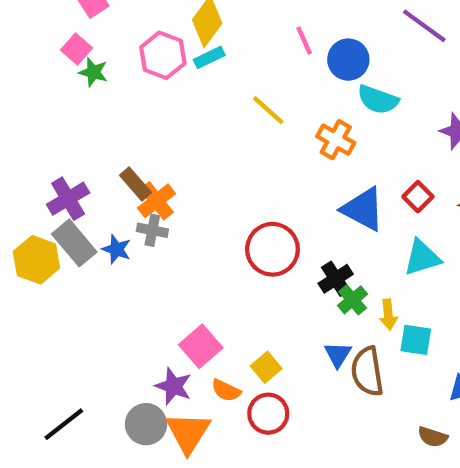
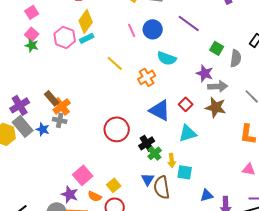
pink square: (76, 49) -> (32, 34), moved
blue circle: (348, 60) -> (153, 29), moved
orange cross: (336, 140) -> (147, 77), turned 30

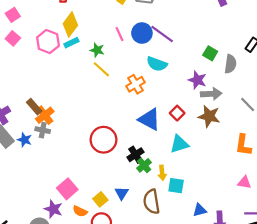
purple line: (189, 23) -> (162, 34), moved
green star: (32, 45) -> (97, 50), moved
blue triangle: (148, 179) -> (122, 193), moved

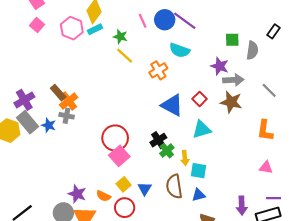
green square: (210, 53) -> (232, 40), turned -32
red circle: (103, 140) -> (115, 138), moved
pink square: (67, 189) -> (119, 156), moved
blue triangle: (122, 193) -> (145, 189), moved
blue triangle: (200, 210) -> (198, 195), moved

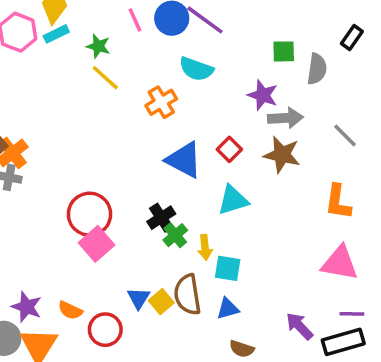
pink triangle: (266, 167) -> (340, 263), size x1.6
yellow square: (124, 184) -> (161, 302), moved
purple arrow: (242, 205) -> (299, 326), turned 138

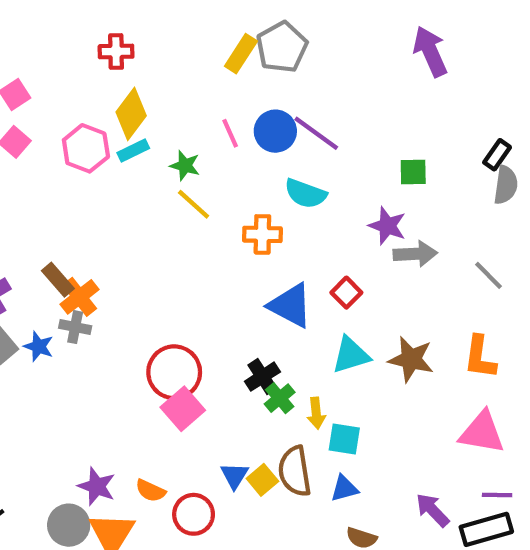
gray semicircle: (317, 69) -> (506, 185), moved
orange cross: (161, 102) -> (262, 234), turned 32
brown star: (282, 155) -> (411, 359), moved

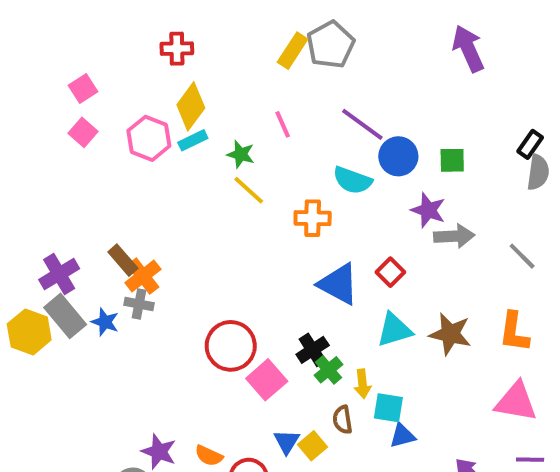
blue circle: (275, 131) -> (398, 156), moved
pink square: (183, 409) -> (267, 380), moved
brown semicircle: (295, 471) -> (342, 420), moved, size x0.6
blue triangle: (344, 488) -> (402, 436), moved

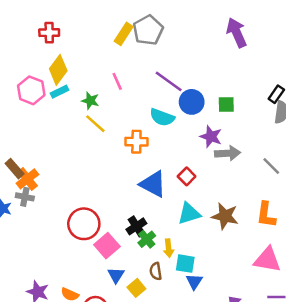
blue triangle: (402, 436) -> (194, 282), turned -42
blue triangle: (287, 442) -> (116, 275), moved

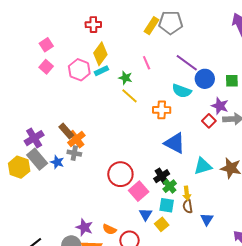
gray pentagon: (148, 30) -> (171, 23), turned 30
red square: (187, 176) -> (209, 121), moved
cyan square: (185, 264) -> (167, 205), moved
brown semicircle: (156, 271) -> (188, 206), moved

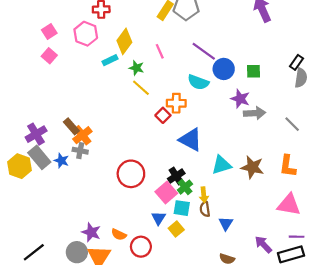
yellow diamond: (100, 54) -> (124, 41), moved
pink hexagon: (79, 70) -> (86, 34), moved
red square: (209, 121) -> (163, 115), moved
pink square: (139, 191) -> (166, 193), moved

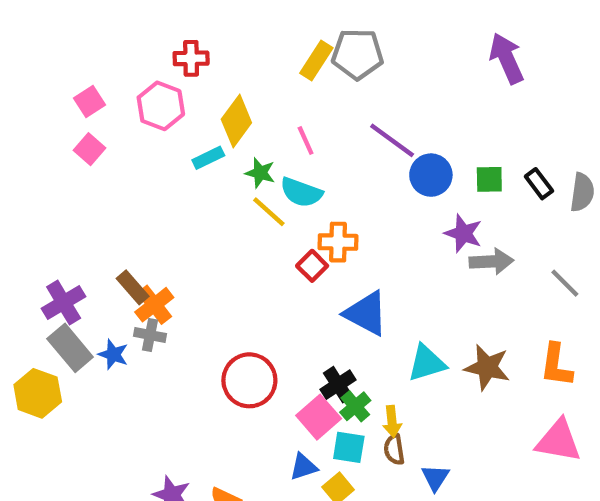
black rectangle: (297, 62) -> (539, 184), moved, turned -72
cyan semicircle: (198, 82) -> (301, 192), moved
yellow hexagon: (19, 166) -> (38, 393), moved
blue triangle: (159, 218) -> (303, 467), turned 40

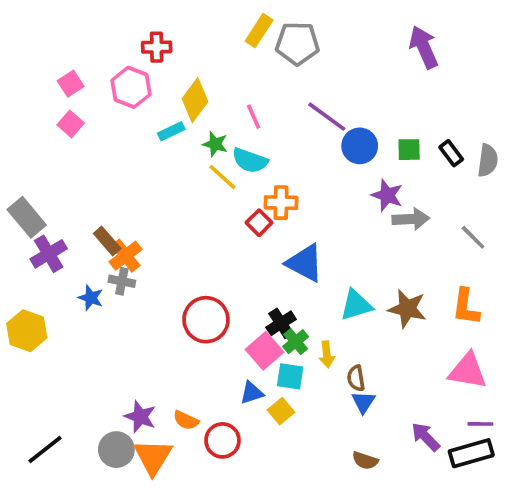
yellow rectangle: (316, 61) -> (259, 31), moved
gray rectangle: (70, 348) -> (27, 217), moved
brown semicircle: (394, 449) -> (356, 378), moved

